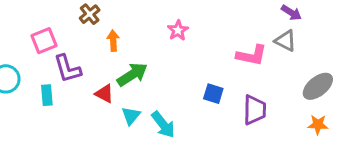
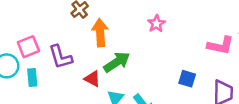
pink square: (44, 41) -> (28, 47), moved
orange arrow: (113, 41) -> (100, 33), size x1.5
cyan rectangle: (47, 95) -> (32, 77), moved

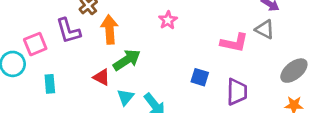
purple L-shape: (60, 57) -> (68, 31), moved
cyan rectangle: (32, 77) -> (50, 84), moved

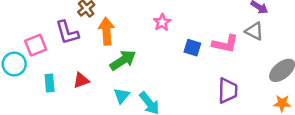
red triangle: (102, 77) -> (81, 80), moved, turned -48
blue square: (200, 77) -> (192, 48), moved

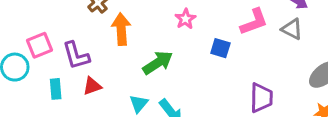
purple L-shape: (67, 32) -> (76, 55), moved
pink L-shape: (225, 44) -> (254, 22), moved, turned -32
green arrow: (123, 60) -> (158, 63), moved

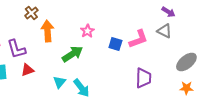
pink star: (185, 19) -> (87, 31), moved
pink L-shape: (254, 22) -> (138, 39), moved

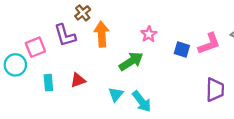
purple L-shape: (16, 49) -> (65, 35), moved

